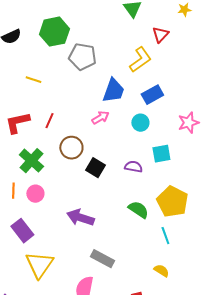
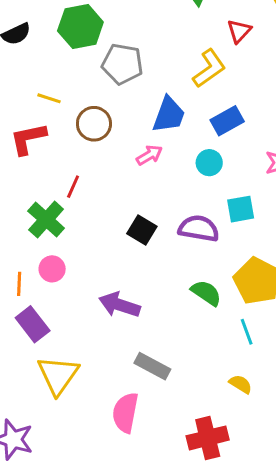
red line: (49, 121) -> (73, 187), moved
red L-shape: (17, 123) -> (28, 139), moved
brown circle: (71, 148) -> (94, 124), moved
purple semicircle: (133, 167) -> (199, 228), size x1.5
orange line: (13, 191) -> (19, 284), moved

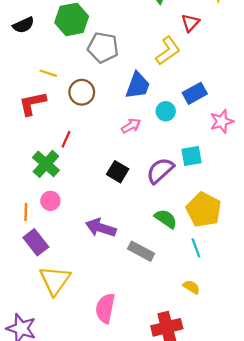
blue rectangle: (227, 121) -> (195, 93), moved
pink arrow: (149, 155) -> (131, 126), moved
cyan circle: (209, 163) -> (166, 111), moved
purple semicircle: (199, 228) -> (160, 171), turned -52
gray rectangle: (152, 366) -> (141, 251), moved

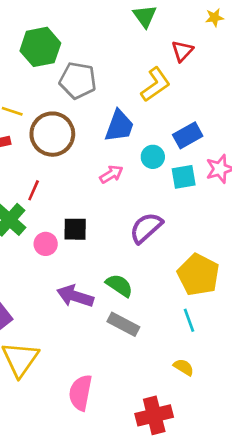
brown circle: (82, 92) -> (52, 134), size x1.4
cyan square: (191, 156) -> (184, 177), moved
black square: (118, 172) -> (75, 229), moved, turned -30
pink circle: (50, 201) -> (46, 244), moved
green semicircle: (166, 219) -> (119, 285), moved

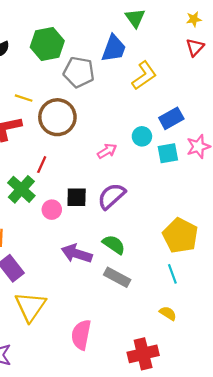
red triangle: (182, 51) -> (195, 47), moved
blue trapezoid: (119, 126) -> (114, 48), moved
purple semicircle: (146, 228) -> (112, 196), moved

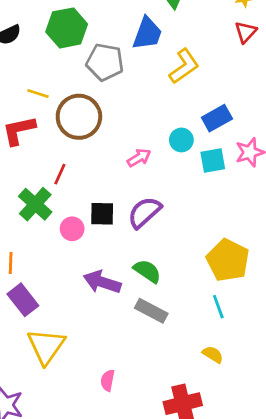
pink semicircle: (81, 335) -> (108, 380), size x0.6

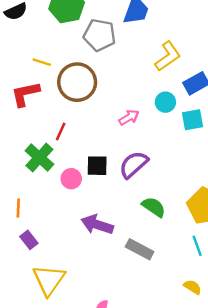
yellow L-shape: (184, 66) -> (168, 56), moved
green semicircle: (147, 271) -> (154, 207), moved
purple rectangle: (23, 300) -> (29, 240), size x0.7

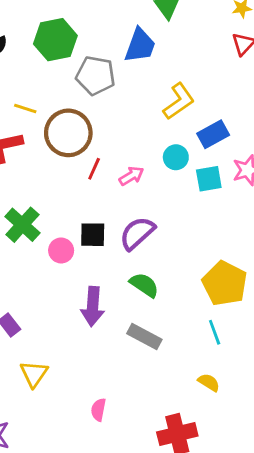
red line: (61, 132) -> (94, 169), moved
green semicircle: (154, 207) -> (144, 285), moved
purple arrow: (97, 225) -> (93, 306), turned -104
yellow triangle: (49, 280) -> (34, 374), size x0.7

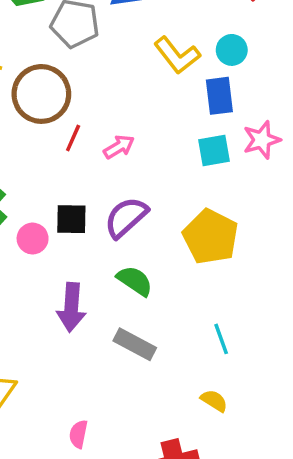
yellow L-shape: (179, 101) -> (177, 55), turned 87
blue rectangle: (213, 134) -> (219, 96), turned -68
cyan circle: (176, 157) -> (232, 50), moved
yellow pentagon: (225, 283) -> (211, 237), moved

